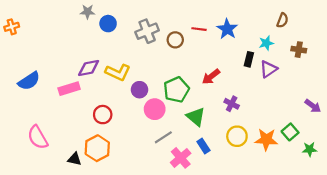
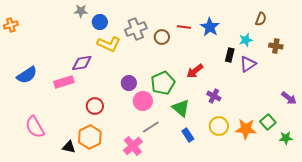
yellow L-shape: (118, 72) -> (109, 44), moved
pink cross: (181, 158) -> (133, 146), moved

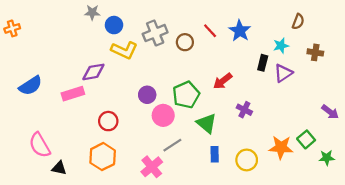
red line: (184, 27) -> (210, 31), turned 40
yellow circle: (219, 126) -> (247, 160), moved
blue rectangle: (188, 135) -> (215, 154), turned 32
black triangle: (69, 147) -> (59, 168), moved

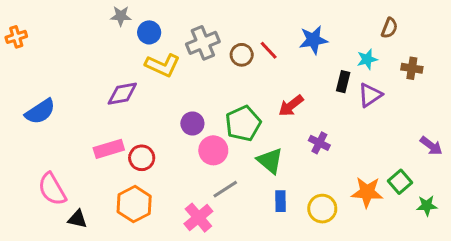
red line: (210, 31) -> (269, 50), moved
blue star: (240, 31) -> (313, 40), turned 30
pink rectangle: (73, 94) -> (109, 149), moved

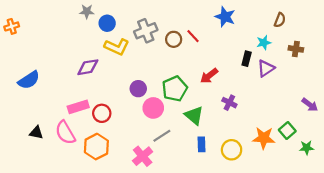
blue star: (313, 40) -> (225, 17), moved, turned 30
pink semicircle: (52, 189) -> (65, 133), moved
black triangle: (77, 219) -> (36, 133), moved

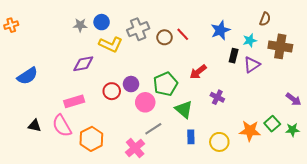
gray star: (87, 11) -> (80, 25), moved
blue star: (225, 17) -> (220, 30), moved, turned 30
brown cross: (296, 49) -> (280, 46), size x1.6
red circle: (102, 113) -> (112, 91), moved
green star: (307, 148) -> (292, 130), moved

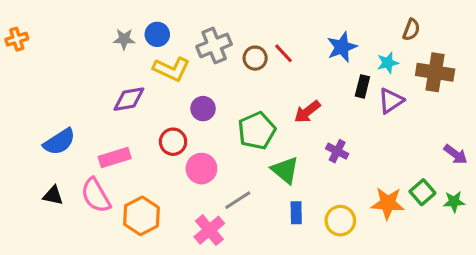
blue semicircle: (27, 76) -> (59, 142), moved
purple circle: (131, 84) -> (203, 109), moved
pink circle: (145, 102) -> (201, 169), moved

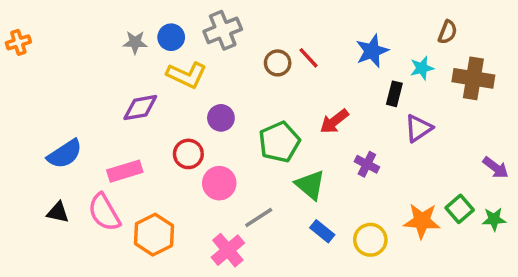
gray cross: (214, 45) -> (223, 30), moved
purple triangle: (391, 101) -> (418, 128), moved
blue rectangle: (296, 213) -> (322, 231), turned -50

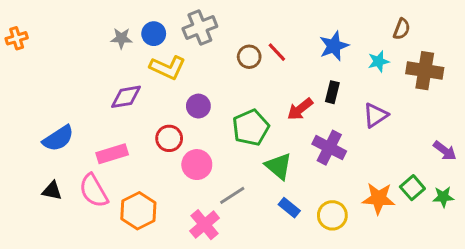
black rectangle: (394, 94) -> (332, 92), moved
purple cross: (367, 164) -> (329, 148), size x1.5

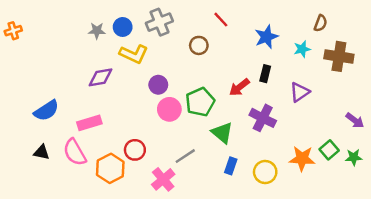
red line: (277, 52) -> (221, 20), moved
red circle: (169, 138) -> (135, 150), moved
pink circle: (197, 165) -> (169, 109), moved
blue rectangle: (289, 208) -> (231, 166), turned 70

